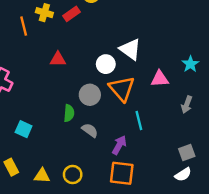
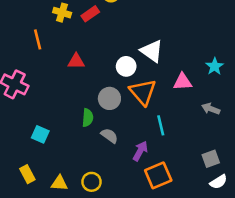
orange line: (24, 26) -> (38, 39), moved
gray arrow: (187, 105) -> (211, 109), turned 91
orange square: (122, 173) -> (158, 175), moved, turned -30
white semicircle: (183, 174) -> (218, 182), moved

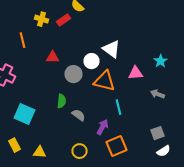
orange triangle: (143, 92) -> (104, 81), turned -35
gray circle: (109, 98) -> (74, 74), moved
cyan square: (40, 134) -> (24, 114), size x1.5
yellow circle: (92, 182) -> (80, 151), moved

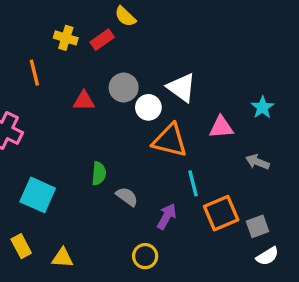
gray circle: (74, 74) -> (124, 88), moved
orange square: (116, 146) -> (221, 213), moved
yellow circle: (80, 151) -> (145, 256), moved

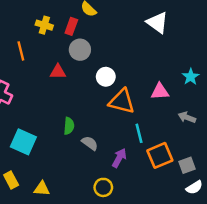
red rectangle: (102, 40) -> (71, 26), turned -35
gray circle: (124, 88) -> (80, 50), moved
white triangle: (181, 88) -> (157, 23), moved

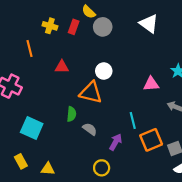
gray circle: (80, 50) -> (103, 27), moved
orange triangle: (122, 101) -> (91, 93), moved

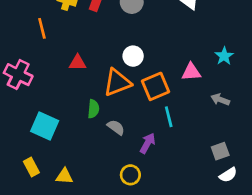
red triangle: (62, 67) -> (78, 63), moved
orange triangle: (91, 93) -> (117, 82), turned -35
orange square: (151, 140) -> (155, 86), moved

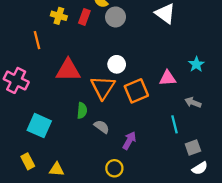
red triangle: (78, 63) -> (68, 70), size x1.6
orange triangle: (117, 82) -> (103, 87), turned -36
cyan line: (169, 117) -> (174, 124), moved

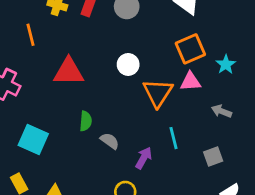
orange triangle: (103, 87) -> (158, 93), moved
orange square: (136, 91) -> (190, 49), moved
cyan line: (174, 124) -> (173, 138), moved
gray square: (193, 147) -> (213, 157), moved

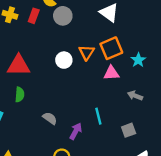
orange triangle: (158, 93) -> (87, 53), moved, size x0.7
green semicircle: (86, 121) -> (20, 95), moved

